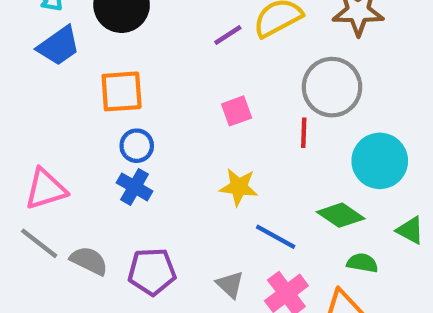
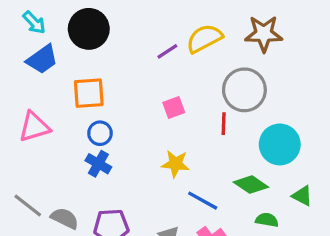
pink triangle: (46, 189) -> (34, 127), moved

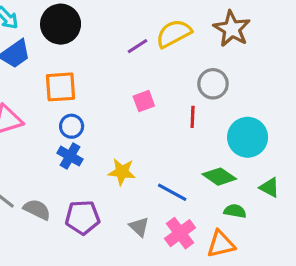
brown star: (264, 34) -> (232, 29), turned 30
gray circle: (244, 90) -> (213, 84), size x0.7
yellow star: (175, 164) -> (122, 172), moved

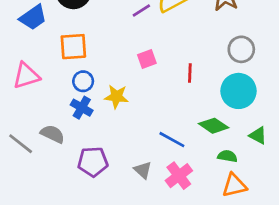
gray circle: (213, 84) -> (241, 49), moved
yellow star: (122, 172) -> (116, 97), moved
gray semicircle: (37, 210) -> (53, 134), moved
orange triangle: (221, 244) -> (234, 185), moved

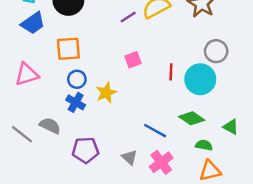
cyan circle: (238, 91) -> (200, 79), moved
yellow star: (116, 97) -> (106, 93), turned -30

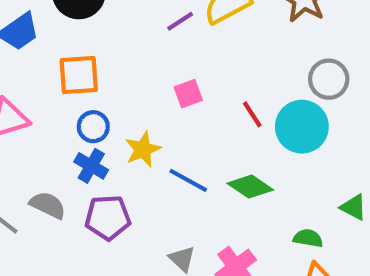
red line: (171, 72) -> (252, 114), turned -35
green diamond: (192, 118) -> (250, 187), moved
blue line: (155, 131) -> (188, 180), moved
purple pentagon: (85, 150) -> (108, 218), moved

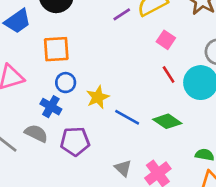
pink square: (188, 94) -> (166, 40), moved, turned -36
blue cross: (91, 166) -> (51, 107), moved

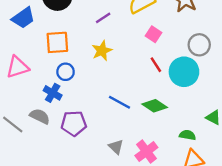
purple line: (122, 14) -> (103, 18), moved
yellow star: (98, 97) -> (102, 51), moved

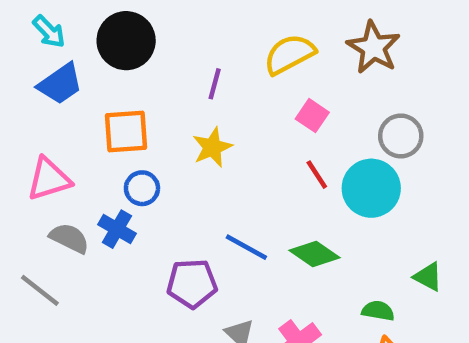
purple line: (103, 18) -> (215, 84), turned -42
gray semicircle: (40, 116) -> (69, 238), moved
purple pentagon: (74, 123) -> (192, 284), moved

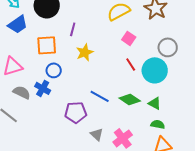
purple line: (215, 84) -> (73, 29), moved
green triangle: (428, 277) -> (155, 103), moved

